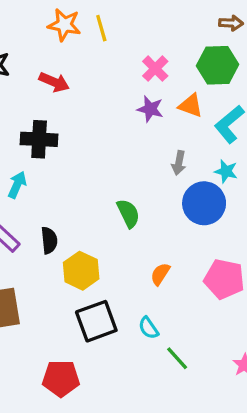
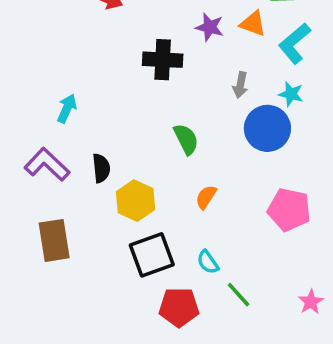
black cross: (39, 139) -> (163, 60), moved
orange semicircle: (160, 274) -> (206, 197), moved
red pentagon: (61, 378) -> (179, 307), moved

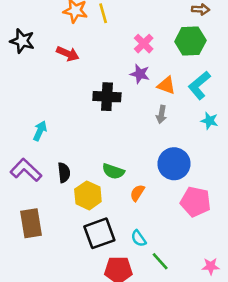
orange triangle: (253, 24) -> (166, 85), moved
cyan star: (291, 94) -> (209, 121), moved
blue circle: (267, 128) -> (174, 164), moved
green semicircle: (186, 139) -> (113, 171), moved, turned 135
pink star: (311, 302) -> (211, 266), turned 30

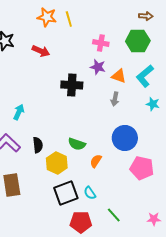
pink cross: (144, 44) -> (101, 43), turned -35
cyan semicircle: (139, 238) -> (90, 193), moved

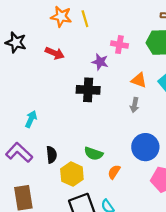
purple star: (98, 67) -> (100, 62), moved

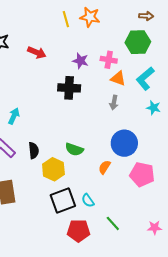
orange star: (61, 17) -> (90, 17), moved
pink cross: (119, 45) -> (109, 60), moved
orange semicircle: (114, 172) -> (105, 167), moved

